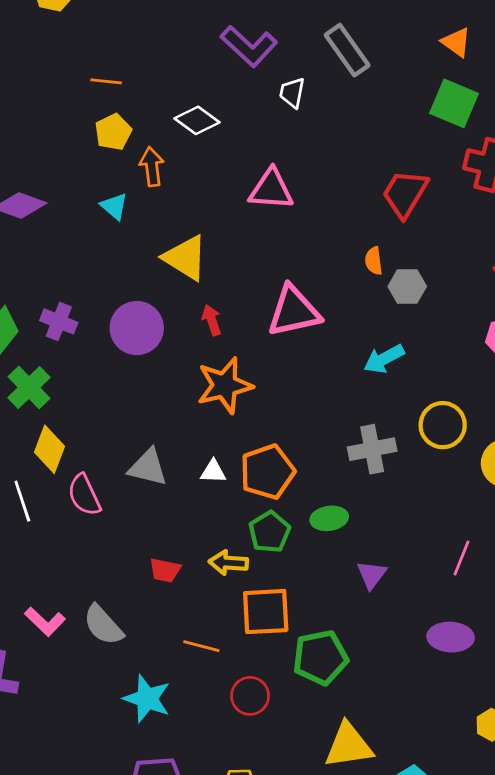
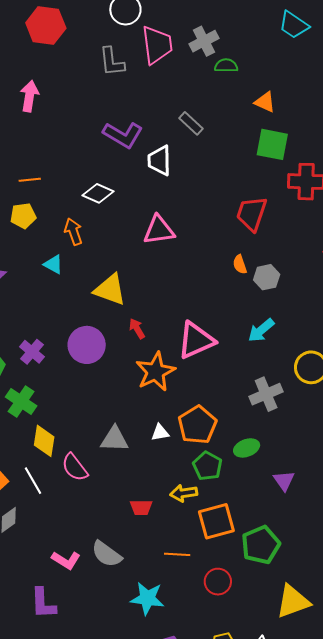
gray rectangle: (347, 50) -> (191, 123), size x0.7
white trapezoid: (292, 93) -> (159, 161), size x1.4
yellow pentagon: (113, 132) -> (23, 216), moved, turned 30
pink triangle: (294, 311) -> (196, 340), moved
purple cross: (59, 321) -> (32, 352), turned 30

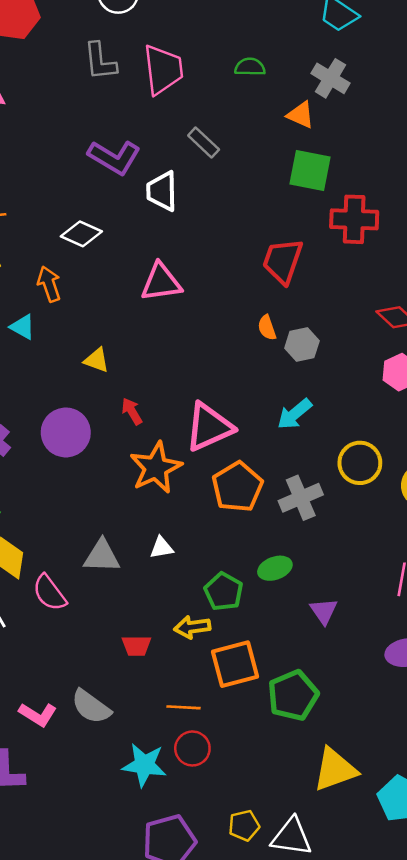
gray cross: (204, 41) -> (330, 78), moved, turned -32
pink trapezoid: (157, 45) -> (163, 70), moved
yellow triangle: (110, 290) -> (97, 360), size x0.6
orange pentagon: (197, 425) -> (237, 487), moved
red circle: (218, 582) -> (192, 748), moved

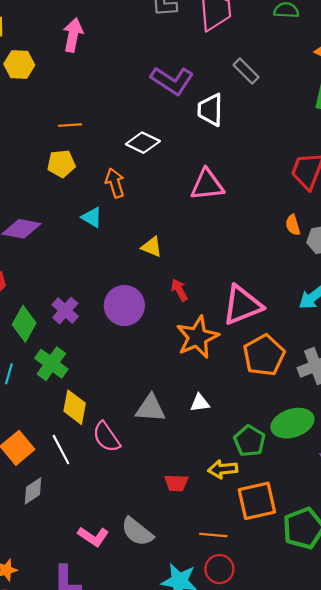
green ellipse: (275, 568) -> (292, 423), size x1.5

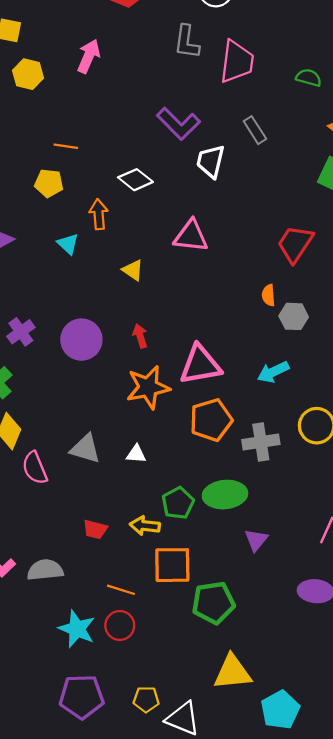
yellow triangle: (152, 247) -> (133, 270), moved
gray semicircle: (137, 532) -> (45, 570), turned 124

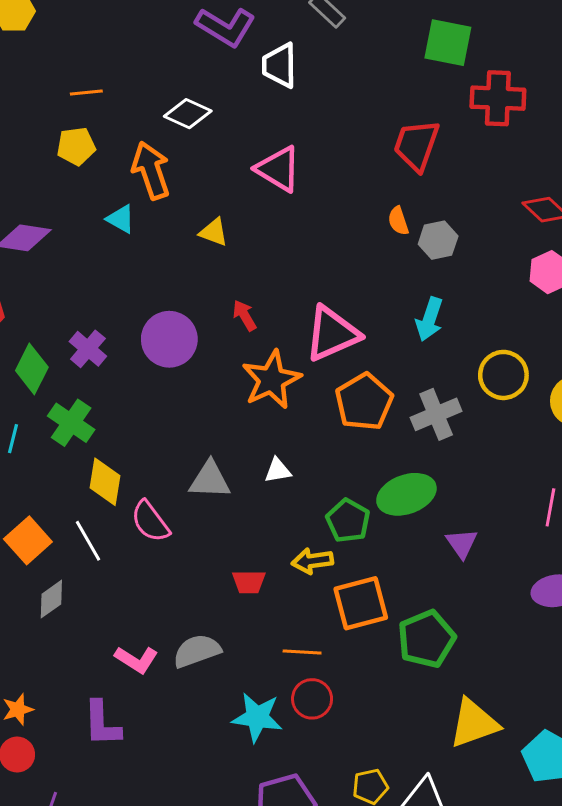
orange arrow: (99, 214) -> (151, 170), size x1.4
pink triangle: (191, 236) -> (278, 169), turned 39
cyan arrow: (273, 372) -> (429, 319), turned -32

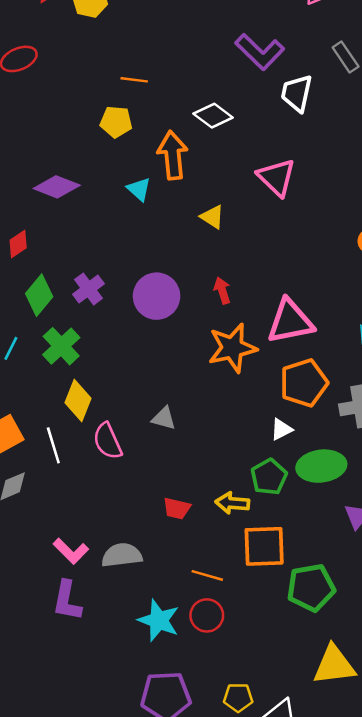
white triangle: (278, 470) -> (281, 429), moved, turned -30
gray triangle: (210, 480) -> (164, 418), size x0.7
purple L-shape: (102, 724) -> (67, 601), moved

